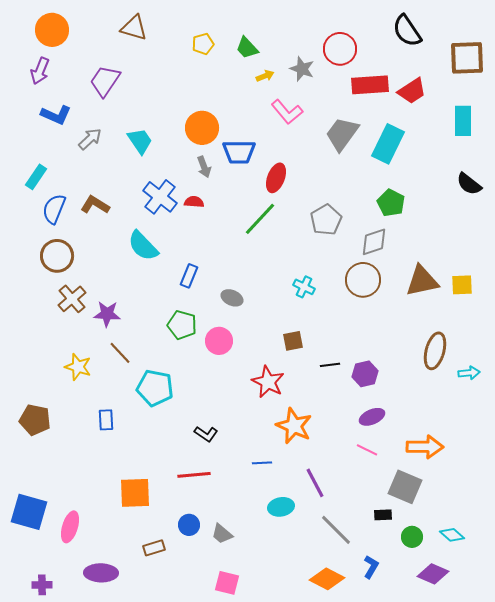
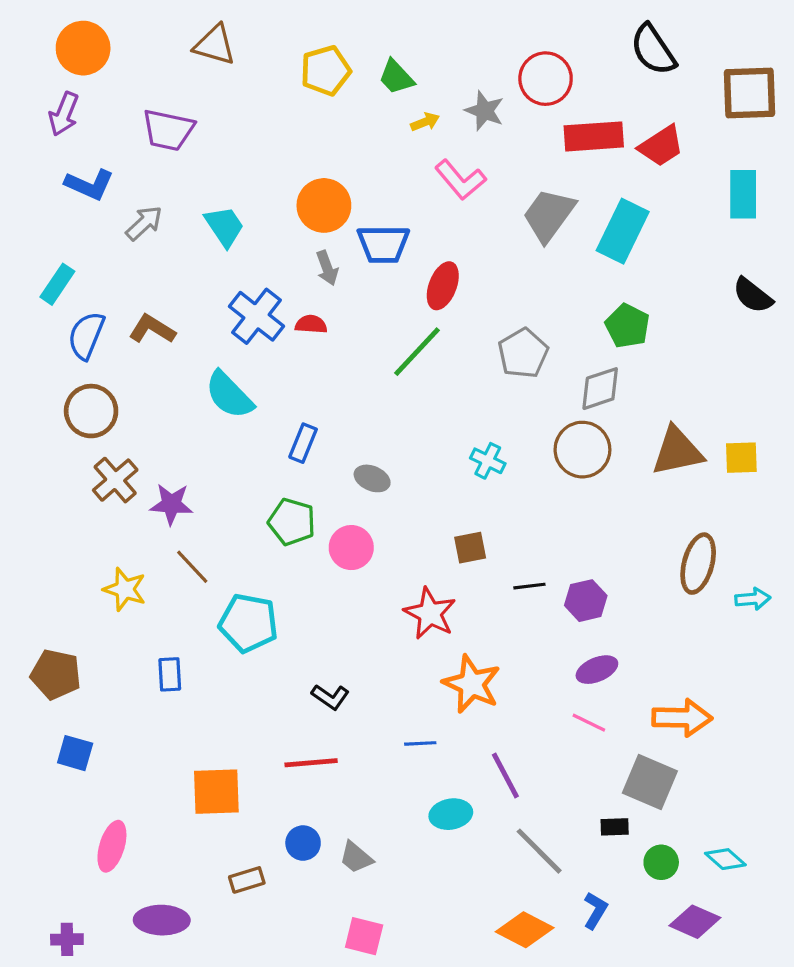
yellow pentagon: (203, 44) -> (326, 71), size x1.4
purple trapezoid: (105, 81) -> (168, 130), turned -112
blue square: (29, 512) -> (75, 753), moved, size x0.6

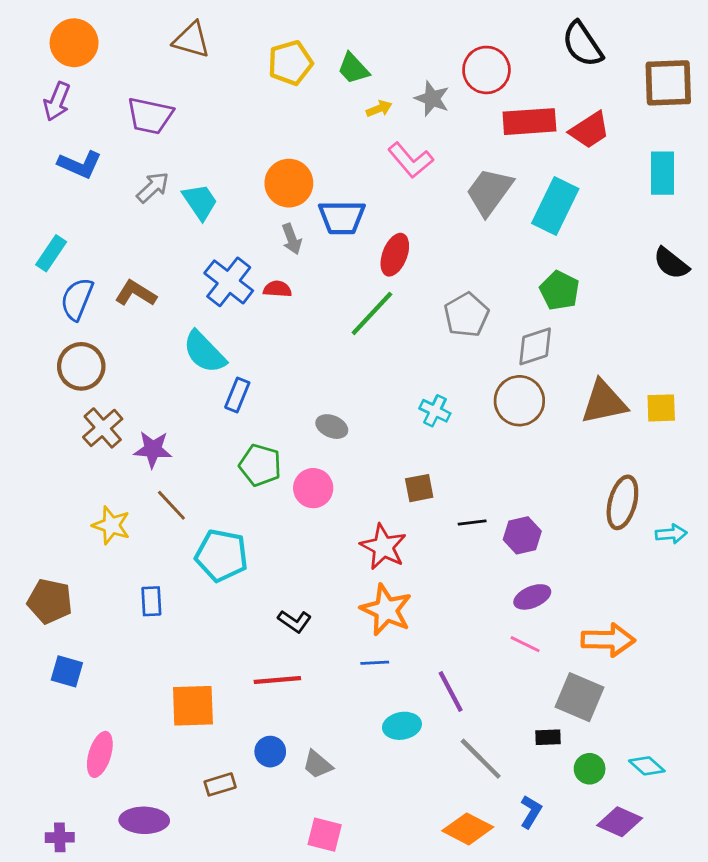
gray arrow: (144, 223) -> (153, 187), moved
blue rectangle: (303, 443) -> (237, 395), moved
orange star: (472, 684) -> (386, 610), moved

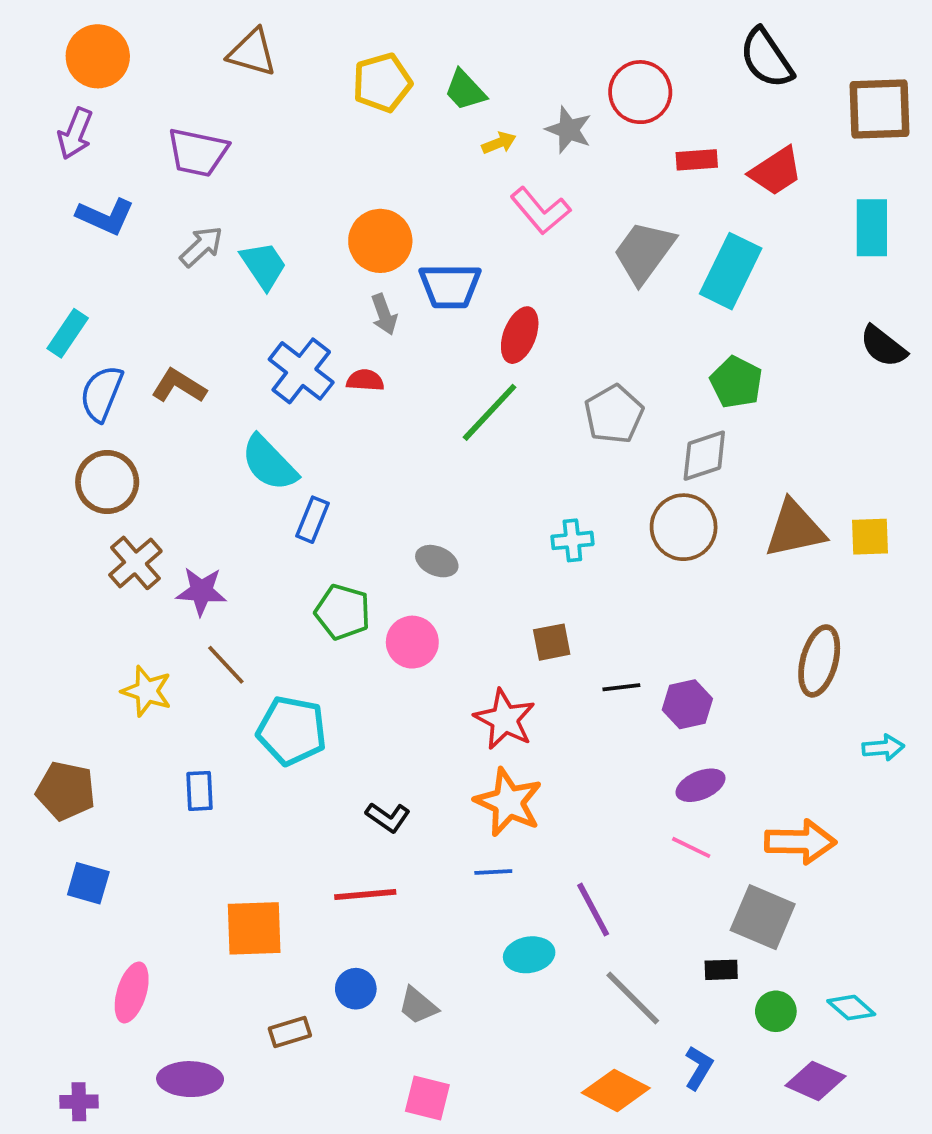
red rectangle: (529, 122) -> (697, 160), size x0.6
cyan cross: (435, 411) -> (572, 540), turned -32
cyan arrow: (671, 534) -> (883, 748), moved

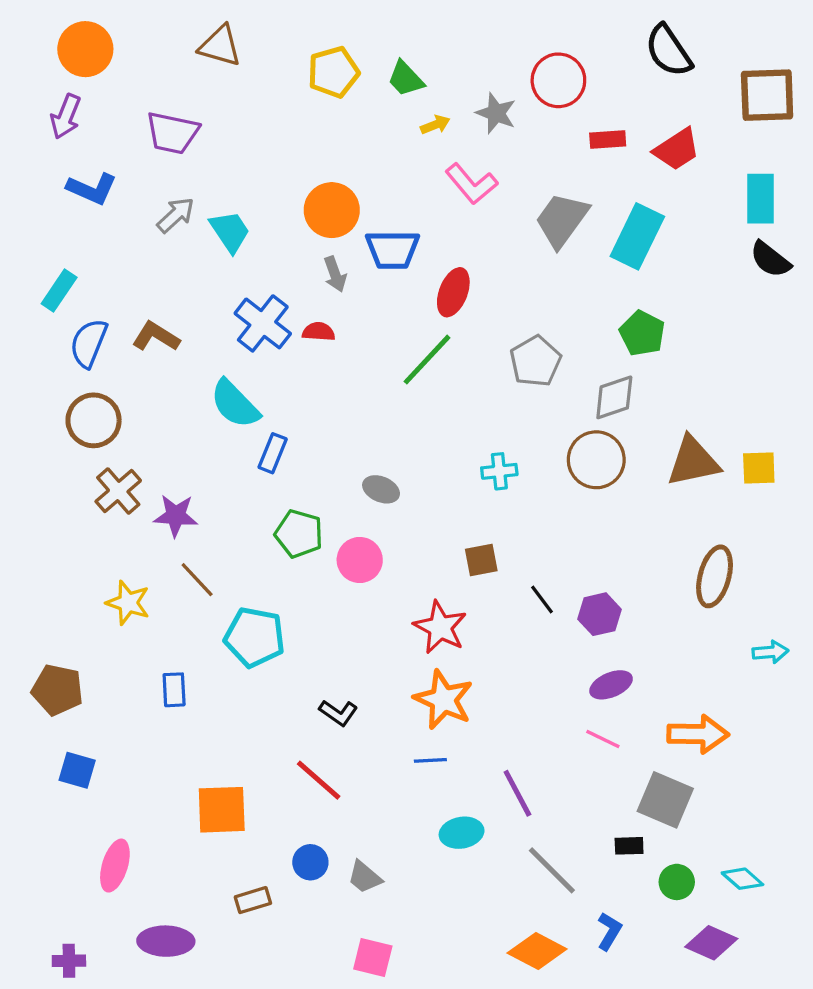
black semicircle: (883, 346) -> (770, 259), moved
black line: (621, 687) -> (542, 599), turned 60
red line: (365, 895) -> (319, 780), turned 46

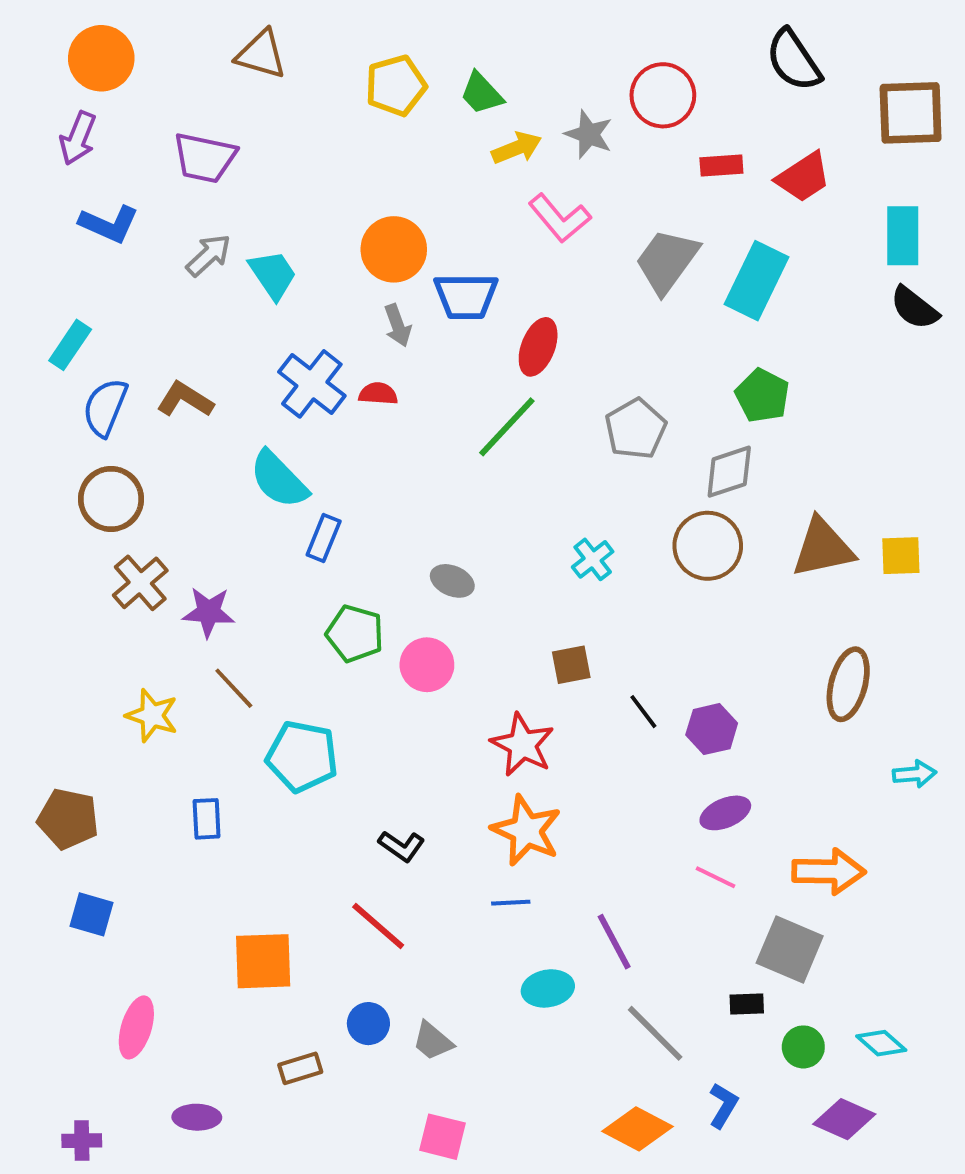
yellow arrow: (435, 125) -> (517, 148), size x1.4
cyan cross: (499, 471) -> (593, 559), turned -32
purple ellipse: (166, 941) -> (197, 1117), size x0.7

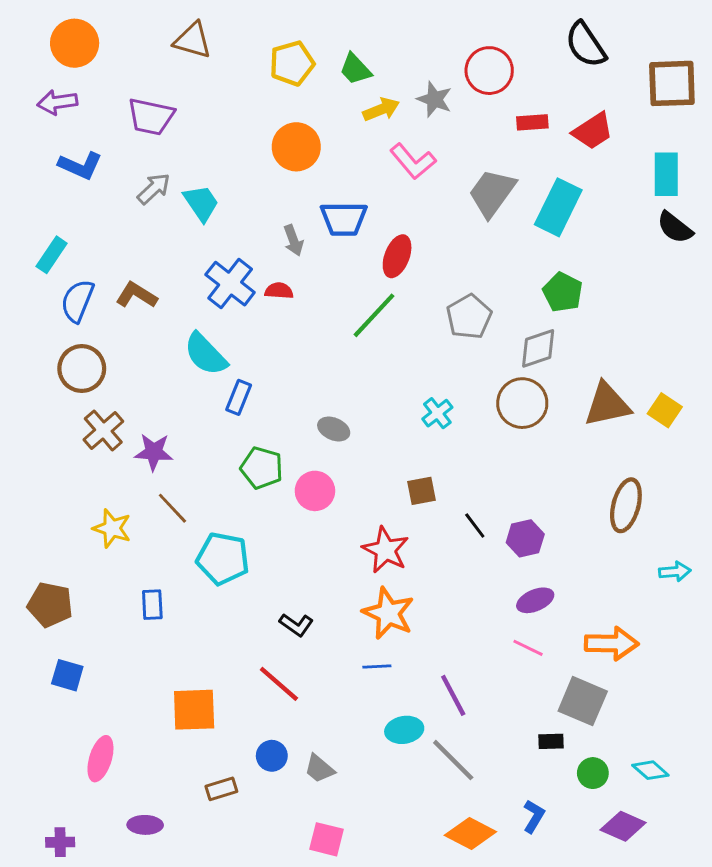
purple arrow: (78, 138) -> (57, 102), turned 60
orange circle: (394, 249) -> (296, 147), moved
yellow square: (901, 556) -> (665, 410), turned 36
gray line: (655, 1033) -> (453, 760), moved

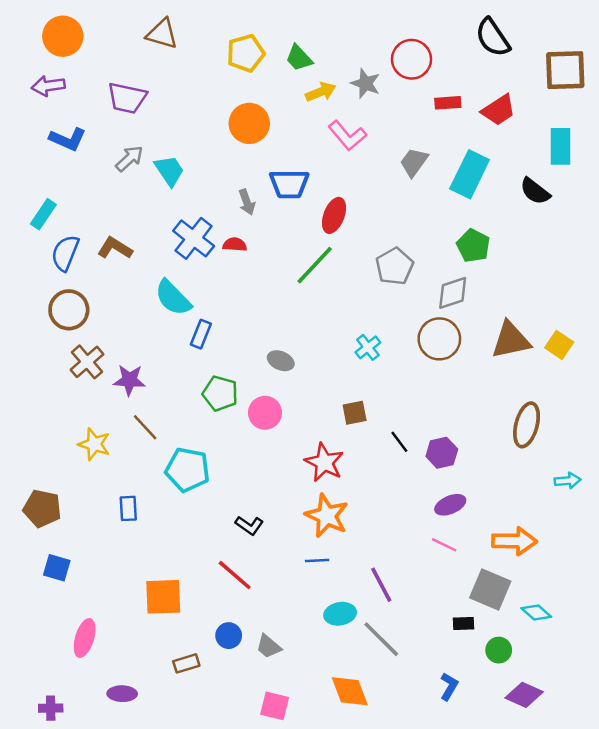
gray trapezoid: (492, 193) -> (414, 162), size x0.7
black semicircle: (675, 227) -> (535, 191), moved
cyan diamond: (650, 770) -> (536, 613), moved
orange diamond: (470, 834) -> (350, 691), moved, turned 42

